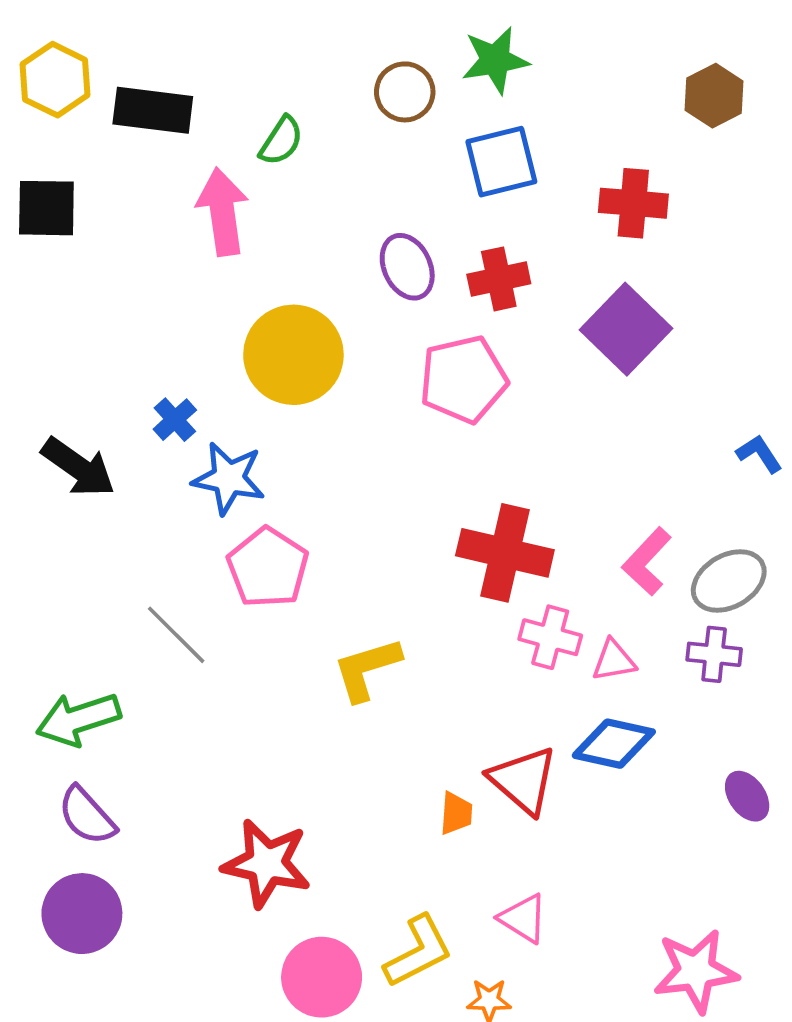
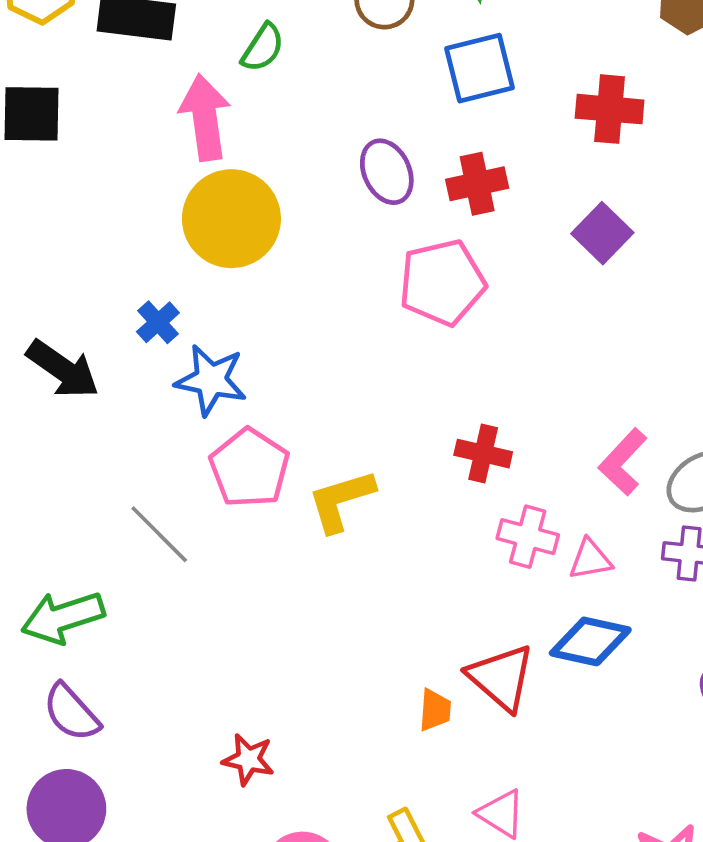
purple square: (626, 329) -> (602, 233), size x0.7
yellow circle: (293, 355) -> (231, 219), moved
red cross: (505, 553) -> (483, 454), size x0.6
yellow L-shape: (367, 669) -> (341, 500), moved
red star: (267, 863) -> (248, 759), size x0.6

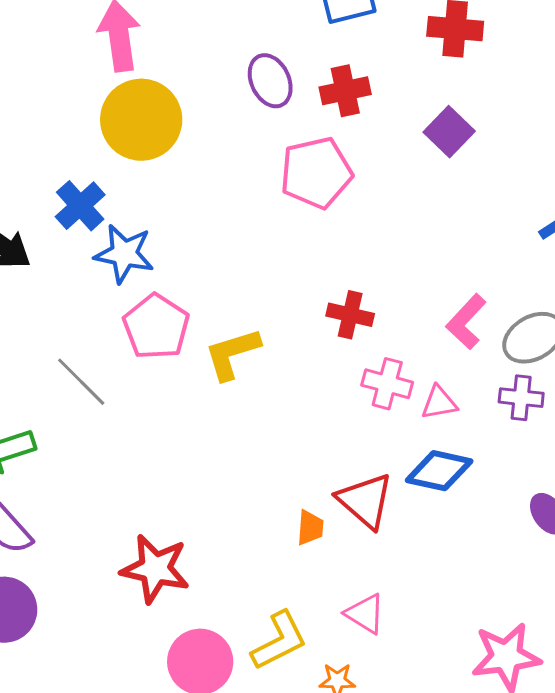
blue cross: (158, 322) -> (80, 206), size x1.4
red star: (248, 759) -> (155, 569), size x1.6

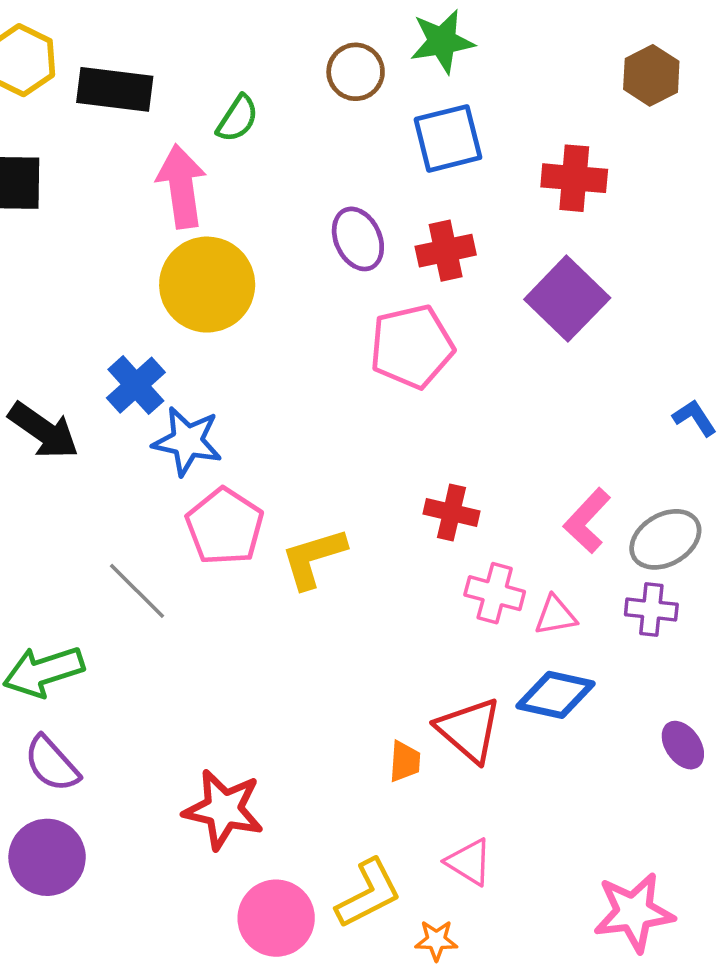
purple square: (449, 132) -> (567, 299), size x1.4

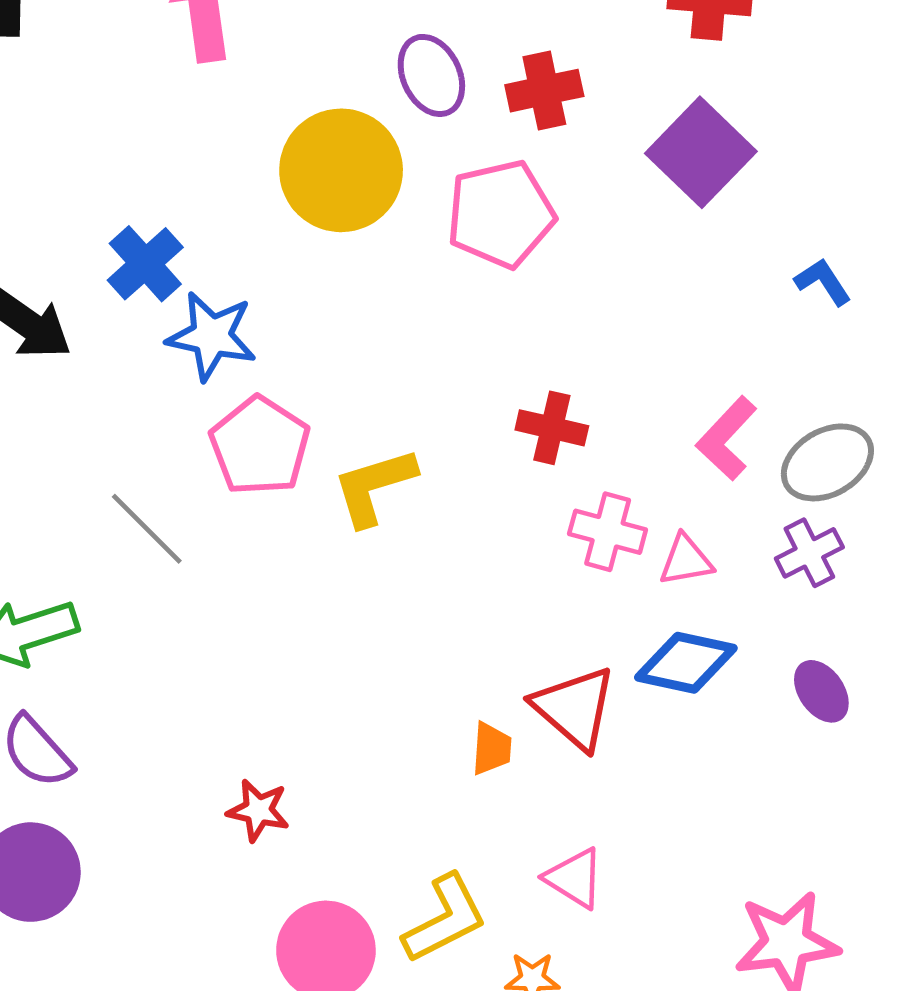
yellow circle: (207, 285) -> (341, 170), moved
blue L-shape: (695, 418) -> (823, 282), moved
purple cross: (651, 610) -> (809, 553), turned -33
purple ellipse: (683, 745) -> (821, 691), moved
red star: (224, 809) -> (258, 810), size x0.6

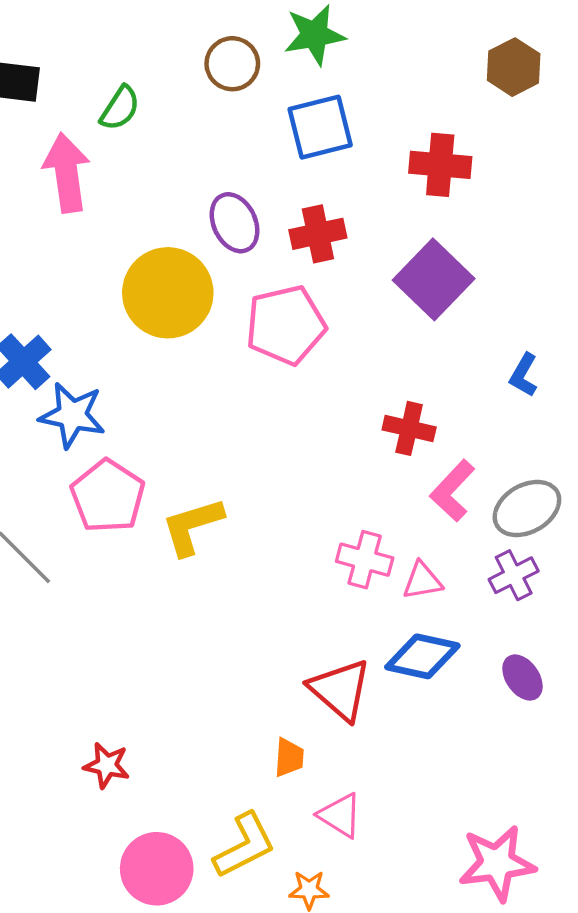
blue L-shape: (823, 282) -> (524, 375), turned -117
red cross: (552, 428) -> (409, 428), moved
orange trapezoid: (492, 749) -> (289, 758), moved

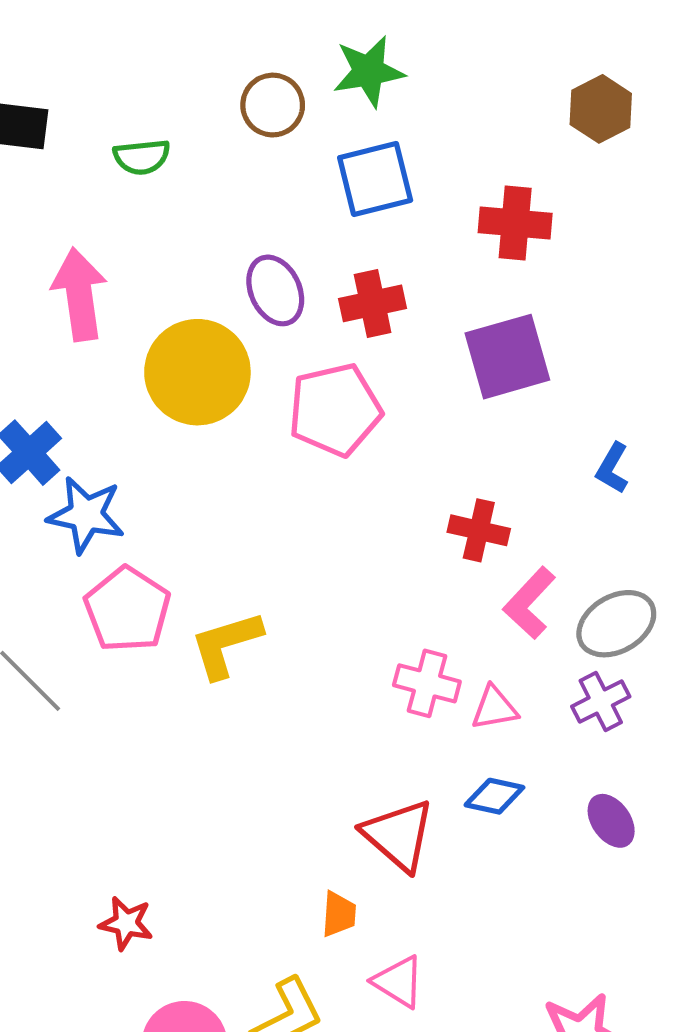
green semicircle: (120, 108) -> (142, 157), turned 51
pink arrow: (67, 173) -> (79, 294), moved
purple square: (434, 279) -> (507, 357), turned 30
blue diamond: (422, 656) -> (494, 796), size x0.7

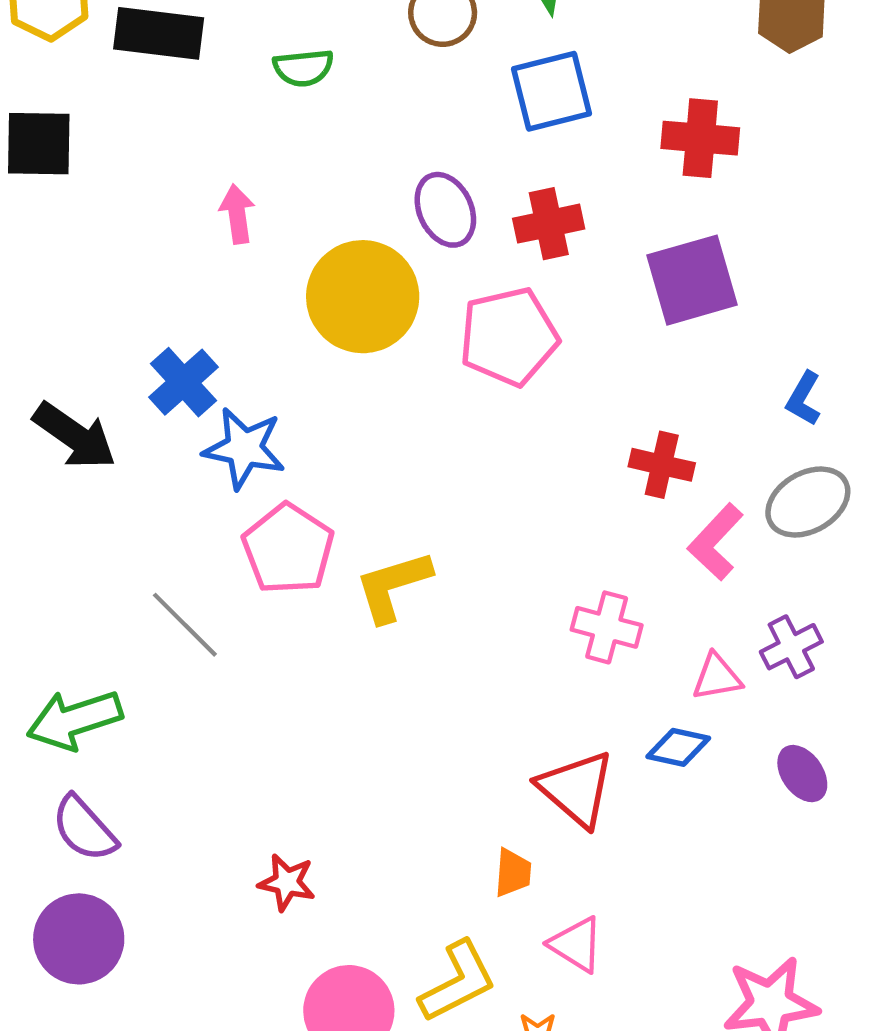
pink arrow: (79, 294) -> (237, 214), size x0.6
gray ellipse: (616, 624) -> (808, 502), moved
pink triangle: (494, 708) -> (717, 677), moved

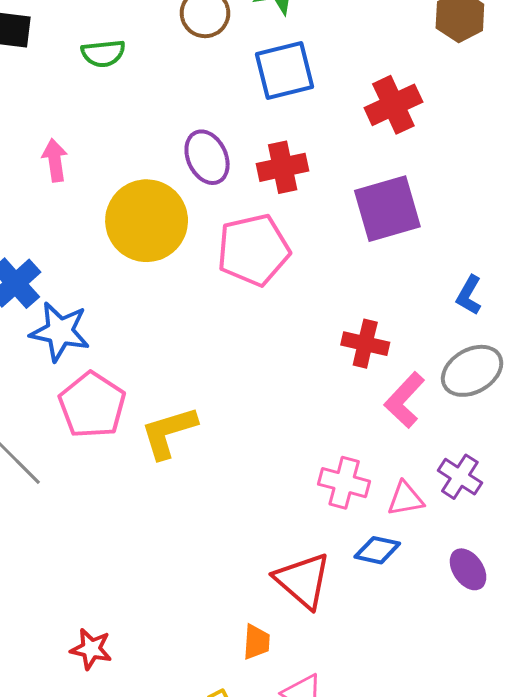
red cross: (700, 138) -> (393, 105), turned -30
pink cross: (607, 627) -> (344, 483), moved
purple cross: (791, 647) -> (460, 477), turned -30

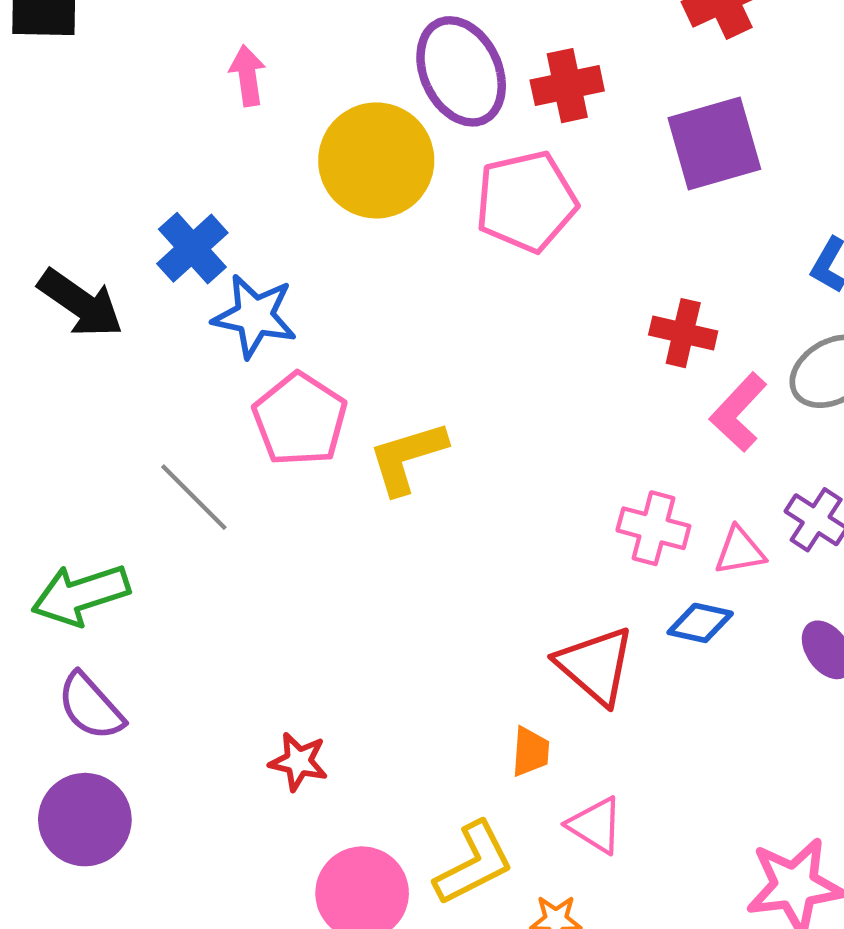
purple ellipse: (207, 157) -> (461, 71), size x1.4

